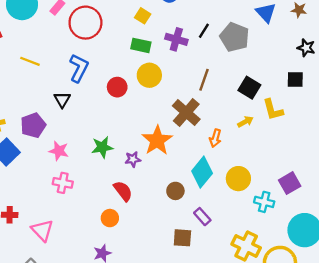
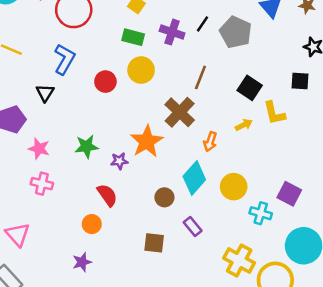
purple square: (290, 183) -> (289, 194), turned -35
brown square: (182, 238) -> (154, 243), moved

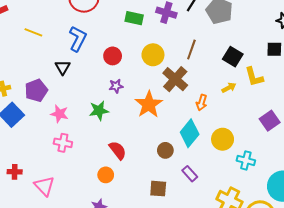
yellow circle: (141, 70) -> (153, 55), moved
purple star: (119, 161) -> (116, 86), moved
purple square: (289, 194) -> (270, 121), moved, turned 30

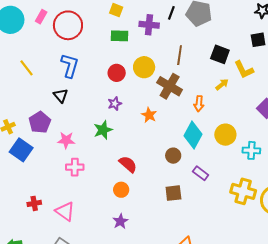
yellow line: (33, 32) -> (27, 68), turned 42
red circle: (113, 56) -> (117, 73), moved
orange star: (149, 104) -> (149, 115), size x0.6

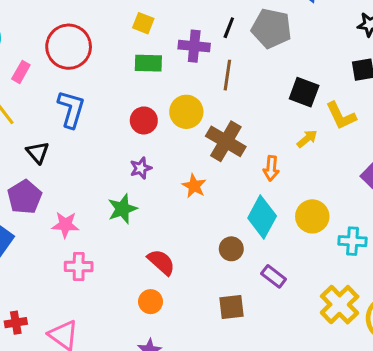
pink rectangle: (41, 17) -> (21, 72), moved
brown line: (180, 55) -> (227, 75), moved
black triangle: (61, 96) -> (38, 152), moved
yellow cross: (243, 191) -> (340, 305), turned 30

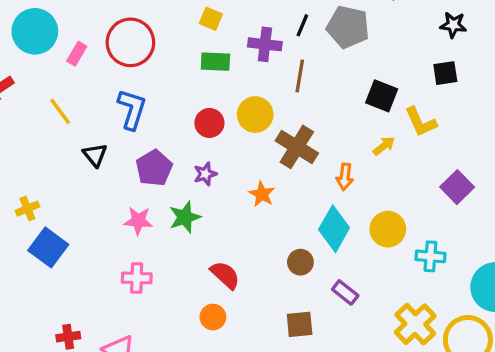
pink rectangle: (21, 72) -> (77, 54), moved
purple pentagon: (25, 197) -> (154, 168), moved
pink star: (65, 225) -> (138, 221), moved

